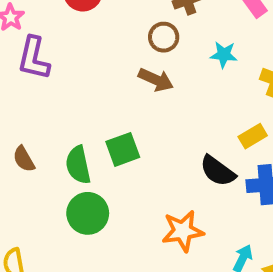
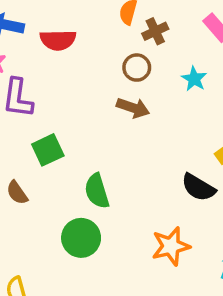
cyan star: (224, 55) -> (194, 79), turned 30
green square: (123, 149) -> (48, 150), moved
green semicircle: (78, 165) -> (97, 191), moved

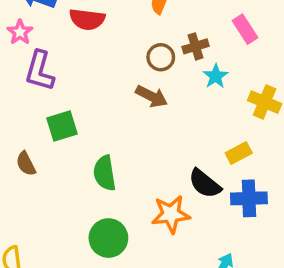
brown cross: (155, 31) -> (195, 46), moved
green circle: (81, 238) -> (108, 238), moved
orange star: (171, 246) -> (171, 214), moved

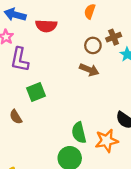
green semicircle: (105, 173) -> (79, 133), moved

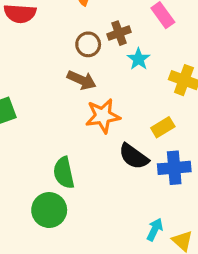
orange star: (107, 141) -> (103, 116), moved

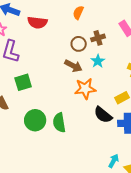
cyan star: (138, 59) -> (98, 61), moved
green circle: (49, 210) -> (35, 120), moved

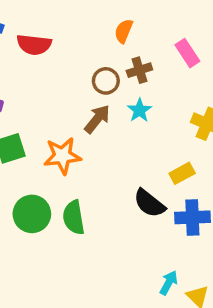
orange semicircle: (78, 13) -> (124, 31), moved
brown arrow: (73, 66) -> (97, 119), turned -78
orange star: (85, 89) -> (62, 156), moved

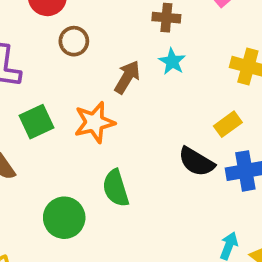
brown cross: (139, 70) -> (166, 18), turned 30
brown circle: (106, 81) -> (74, 41), moved
green circle: (32, 214) -> (64, 218), moved

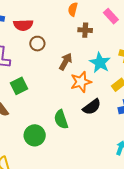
cyan star: (172, 62) -> (100, 63), moved, size x1.5
orange star: (94, 122) -> (81, 82), moved
black semicircle: (196, 162) -> (92, 107), moved, turned -66

